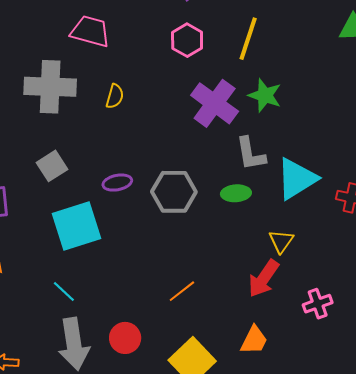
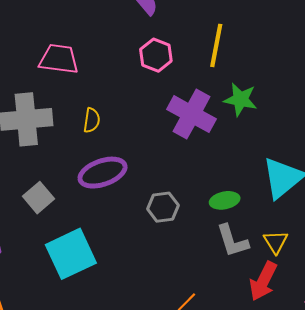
gray L-shape: (251, 154) -> (232, 241), moved
purple ellipse: (117, 183) -> (103, 173), moved, size x1.6
gray hexagon: (174, 192) -> (163, 207), size x0.7

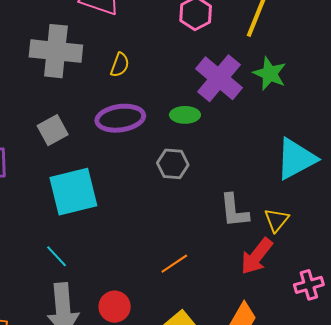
green ellipse: (225, 200) -> (185, 115), moved

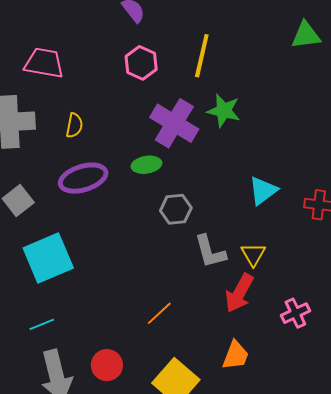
cyan triangle: (296, 159) -> (263, 191), size x0.7
gray hexagon: (173, 164) -> (176, 209), moved
cyan line: (56, 256) -> (42, 324), turned -60

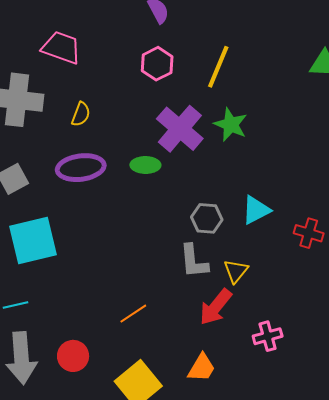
gray hexagon: (176, 209) -> (207, 218), moved

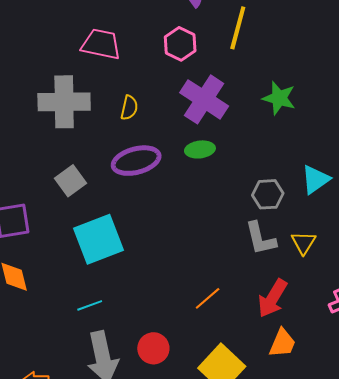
pink hexagon: (157, 64) -> (180, 44), moved
yellow line: (218, 67) -> (238, 28), moved
purple cross: (180, 129) -> (204, 99), moved
red arrow: (216, 307) -> (273, 298), moved

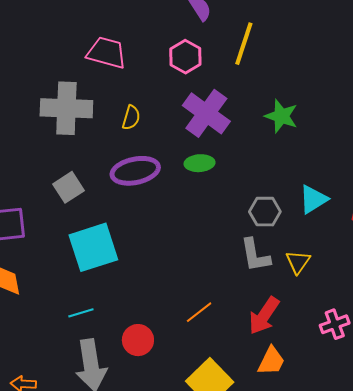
red circle: (153, 348) -> (138, 340), moved

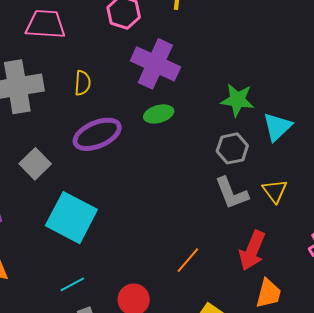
green star: (281, 116) -> (237, 100), moved
cyan square: (93, 247) -> (71, 218), turned -33

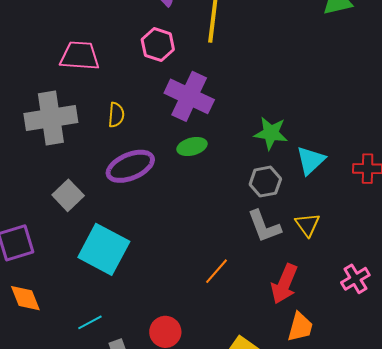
orange line: (188, 260) -> (217, 271), moved
cyan line: (72, 284) -> (90, 322), moved

